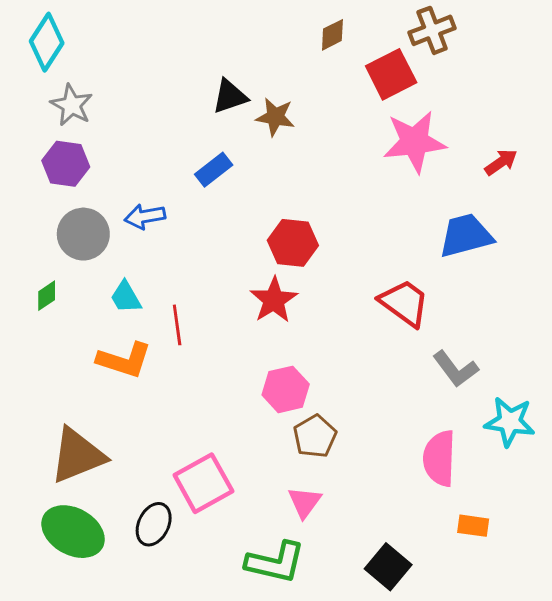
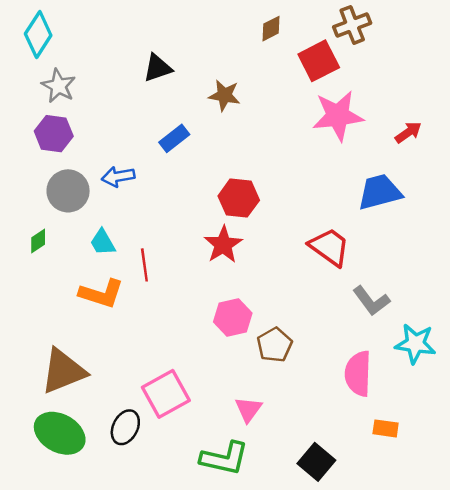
black triangle: (230, 96) -> (158, 68), moved
brown pentagon: (315, 436) -> (275, 345), moved

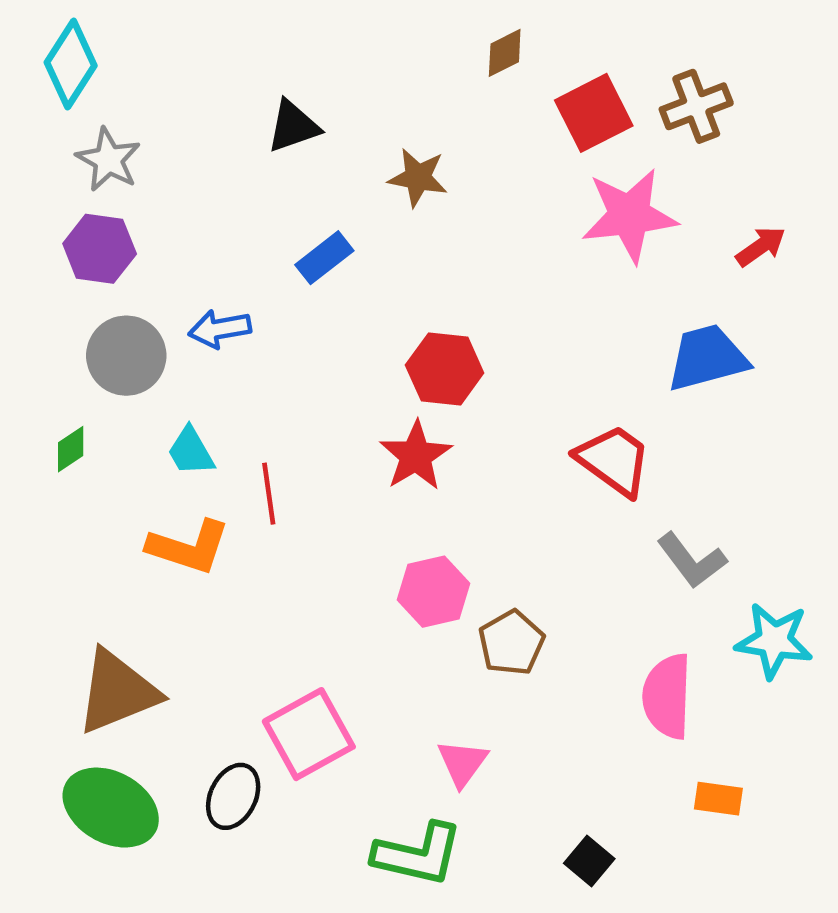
brown cross: (352, 25) -> (696, 106), moved
black square: (316, 462) -> (589, 861), size x0.7

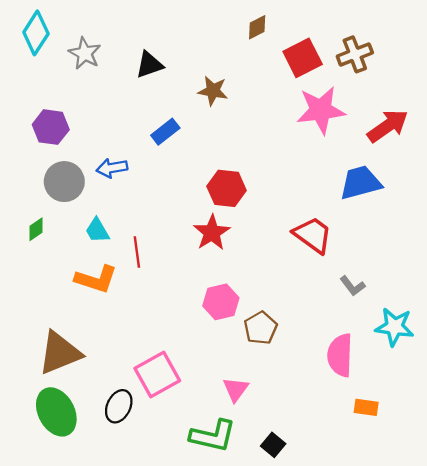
gray star: (108, 160) -> (85, 53), moved
red arrow: (761, 247) -> (388, 126), size x1.6
gray L-shape: (692, 560) -> (353, 286), size x0.7
green ellipse: (111, 808) -> (56, 412), turned 33
black square: (589, 861) -> (273, 445), moved

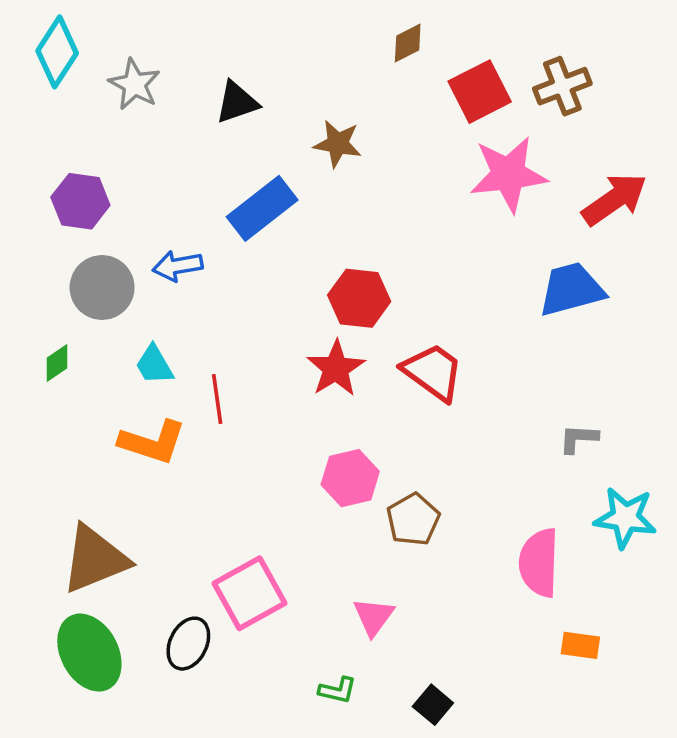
blue rectangle: (165, 132) -> (262, 208), size x1.5
red trapezoid: (313, 235) -> (433, 372), moved
gray L-shape: (353, 286) -> (579, 439), moved, turned 130
green L-shape: (213, 436) -> (338, 690), size x0.5

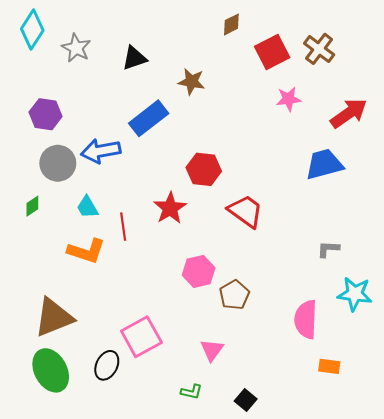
brown cross: (562, 86) -> (319, 49), turned -32
pink star: (508, 174) -> (288, 99), size x0.6
blue arrow: (178, 266) -> (101, 151), size x1.4
red star: (336, 368) -> (170, 208), moved

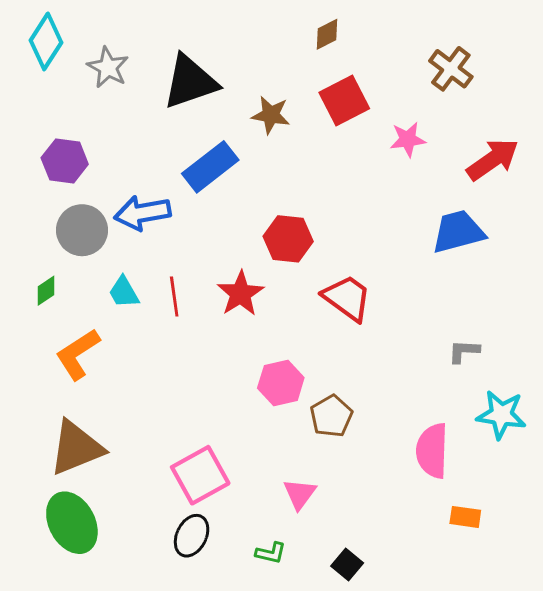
red square: (272, 52) -> (344, 101), moved
black triangle: (134, 58) -> (190, 82), size x1.6
red line: (123, 227) -> (174, 296), moved
orange L-shape: (86, 251) -> (78, 354), moved, turned 129
black ellipse: (107, 365) -> (192, 536), moved

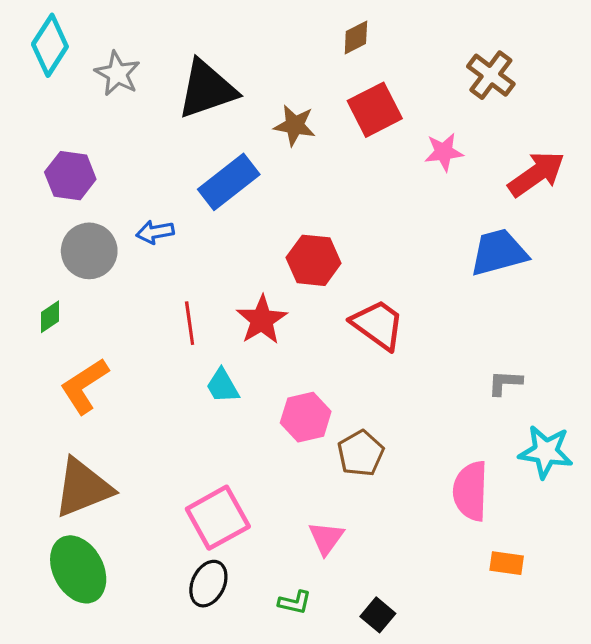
blue arrow: (143, 213) -> (155, 232), size x0.6
cyan trapezoid: (124, 292) -> (223, 386), moved

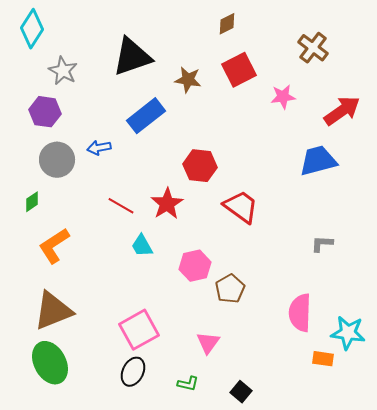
gray star: (117, 74) -> (63, 71), moved
red line: (190, 323) -> (121, 206), turned -52
cyan star: (546, 452) -> (348, 333), moved

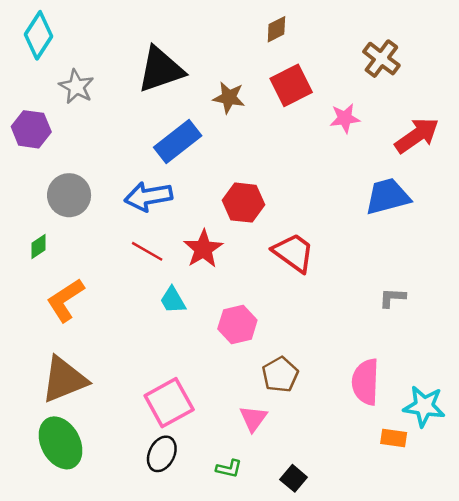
purple hexagon: (45, 112) -> (31, 129), moved
blue arrow: (99, 148) -> (148, 196), moved, size x1.6
brown pentagon: (230, 289) -> (280, 375), moved

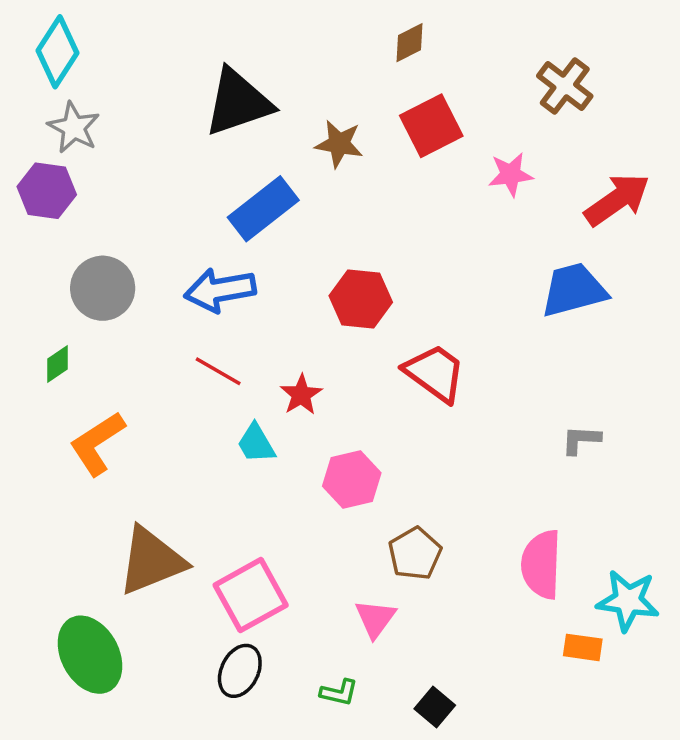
gray star: (76, 87) -> (74, 128), moved
red star: (203, 249) -> (301, 395), moved, size x0.7
brown triangle: (64, 379) -> (151, 561), moved

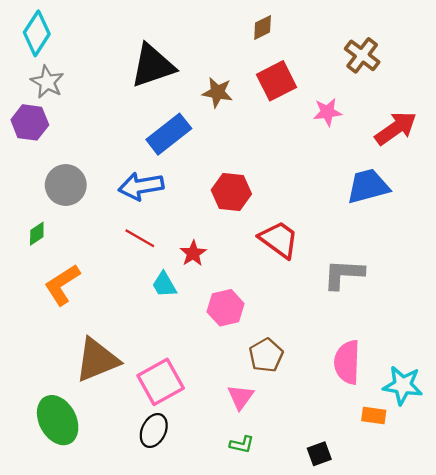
gray L-shape: (581, 440) -> (344, 274), moved, size x1.6
green L-shape: (339, 693) -> (242, 444), moved
black square: (435, 707) -> (319, 454), moved, turned 30

